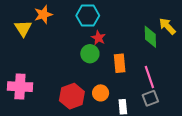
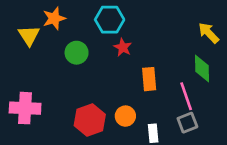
green diamond: (150, 37) -> (202, 68), moved
green circle: (90, 54) -> (77, 53), moved

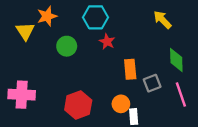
yellow arrow: (209, 33) -> (162, 20), moved
pink line: (186, 96) -> (181, 95), moved
orange circle: (125, 116) -> (121, 104), moved
gray square: (187, 123) -> (152, 83), moved

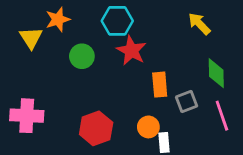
red star: (107, 42) -> (131, 51), size x1.5

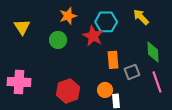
orange star: (58, 19) -> (68, 16), moved
cyan hexagon: (117, 21) -> (106, 22), moved

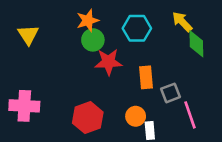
red star: (93, 36) -> (108, 62), moved, turned -30
green circle: (58, 40) -> (93, 40), moved
green diamond: (153, 52) -> (196, 44), moved
pink line: (157, 82) -> (190, 115), moved

